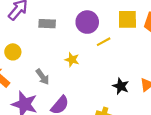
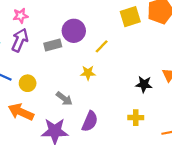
purple circle: (87, 22) -> (74, 31), moved
yellow line: (104, 42) -> (102, 46), moved

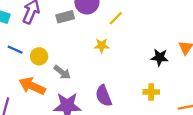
gray arrow: (64, 99) -> (62, 72), moved
purple semicircle: (90, 121) -> (104, 96), turned 135

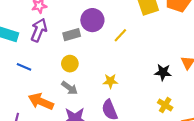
yellow star: (102, 46) -> (110, 81), moved
yellow circle: (39, 56) -> (70, 64), moved
yellow cross: (151, 92) -> (165, 105), moved, turned 32

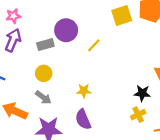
black star: (163, 72) -> (142, 93), moved
yellow cross: (165, 105) -> (138, 115), turned 32

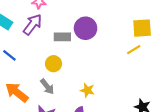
yellow line: (94, 45) -> (134, 50), moved

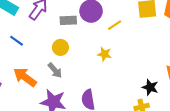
yellow line: (134, 50) -> (115, 25), moved
yellow star: (87, 90) -> (104, 54), moved

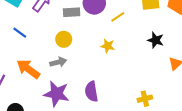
gray arrow: (55, 70) -> (58, 62), turned -63
black star: (150, 87) -> (156, 40), moved

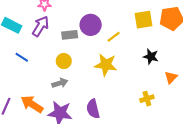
yellow star: (108, 46) -> (106, 65), size x1.6
orange arrow: (28, 69) -> (32, 104), moved
yellow cross: (145, 99) -> (147, 99), moved

